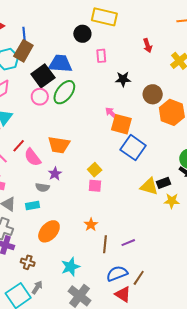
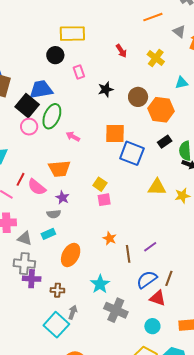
pink arrow: (111, 113) -> (73, 136), moved
black rectangle: (164, 183) -> (165, 142), moved

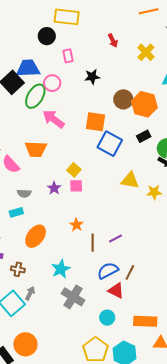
brown circle: (138, 97) -> (123, 99), moved
pink circle: (29, 127) -> (52, 83), moved
pink arrow: (73, 136) -> (53, 119), size x1.6
purple star: (62, 198) -> (54, 188), moved

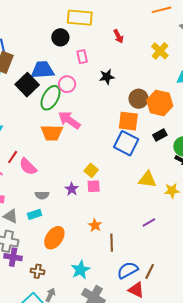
red arrow: (113, 41) -> (118, 36), moved
orange square: (96, 122) -> (128, 121), moved
orange trapezoid: (36, 149) -> (52, 133), moved
purple line: (116, 239) -> (149, 222), moved

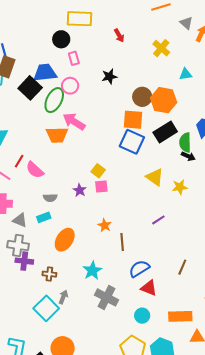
pink rectangle: (82, 57) -> (74, 58), moved
black rectangle: (160, 135) -> (165, 132), size x1.6
yellow triangle: (147, 179) -> (155, 177), turned 30
brown line: (150, 271) -> (182, 267), moved

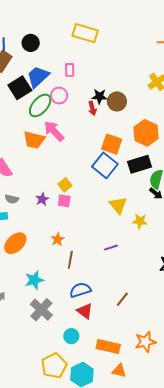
red arrow: (119, 36) -> (92, 108), moved
black circle: (61, 39) -> (31, 43), moved
blue trapezoid: (45, 73) -> (38, 77), turned -50
brown circle: (142, 97) -> (117, 101), moved

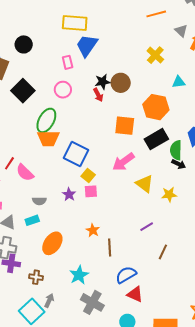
blue trapezoid: (38, 77) -> (87, 45), moved
green ellipse: (40, 105) -> (46, 120), moved
pink arrow: (54, 131) -> (123, 162), moved, turned -70
blue square: (105, 165) -> (76, 154), moved
brown line: (122, 299) -> (163, 252), moved

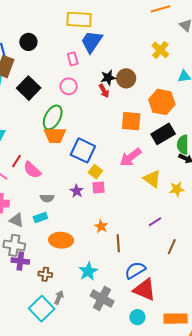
orange ellipse: (52, 243) -> (61, 240), turned 60
red triangle: (135, 294) -> (145, 290), size x1.4

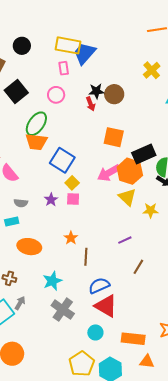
yellow rectangle: (79, 19) -> (68, 45), moved
orange hexagon: (162, 102) -> (130, 171), moved

